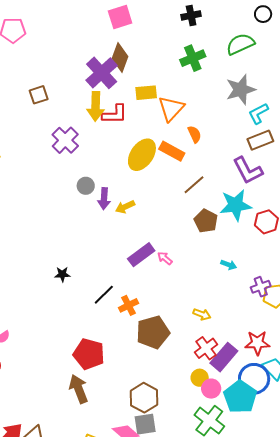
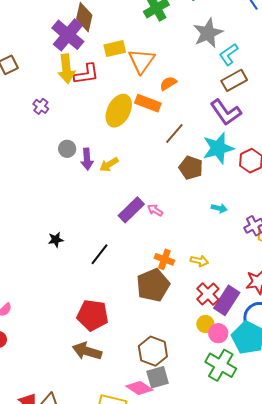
orange semicircle: (195, 134) -> (168, 83), turned -90
purple cross: (65, 140) -> (41, 106), size x0.6
orange cross: (128, 305) -> (164, 259), moved, turned -36
brown arrow: (79, 389) -> (87, 351), turned -44

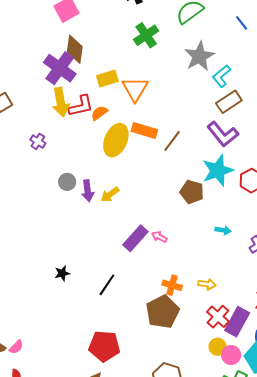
orange semicircle: (168, 83) -> (99, 113), moved
brown line: (174, 133) -> (172, 141), moved

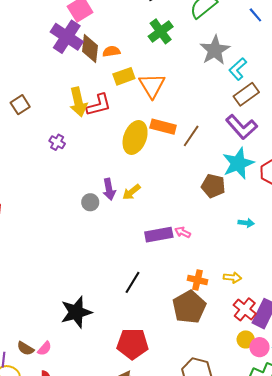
purple cross: (60, 68) -> (67, 37), moved
orange semicircle: (99, 113) -> (111, 51), moved, turned 30
gray circle: (67, 182) -> (90, 202), moved
purple rectangle: (135, 238) -> (159, 235), turned 40
black star: (62, 273) -> (76, 312), moved, size x2.0

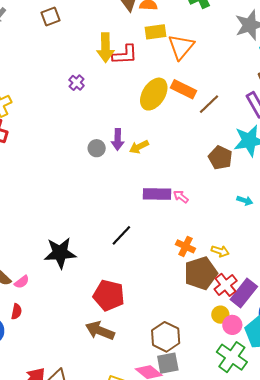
brown square: (20, 105) -> (51, 16), moved
brown pentagon: (189, 307) -> (201, 273), moved

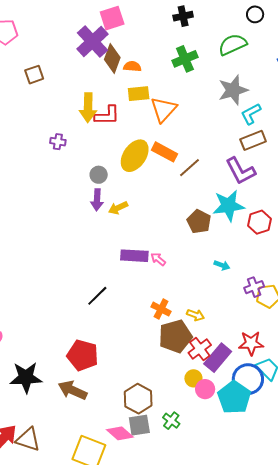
purple cross: (77, 83) -> (58, 142), turned -35
gray circle: (97, 148) -> (99, 175), moved
black star: (60, 253) -> (26, 377), moved
green cross: (232, 357) -> (171, 421), moved, size x0.6

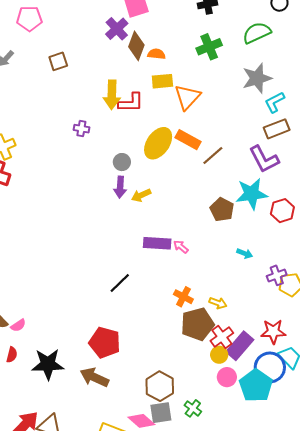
purple cross: (93, 42) -> (117, 29), size x0.7
yellow circle: (193, 378) -> (219, 355), moved

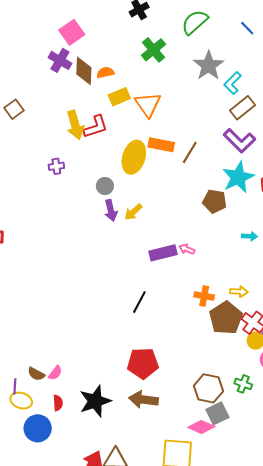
green cross: (193, 408) -> (243, 384), moved

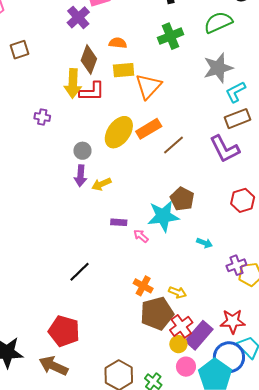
brown diamond: (84, 71) -> (89, 60), moved
orange rectangle: (161, 145) -> (149, 129), turned -60
cyan star: (238, 177) -> (163, 216), moved
purple rectangle: (163, 253) -> (119, 222), moved, size x0.6

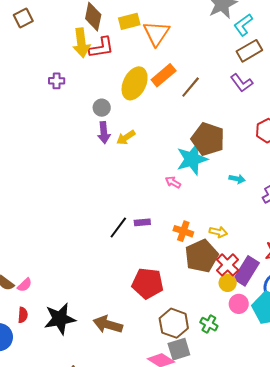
purple L-shape: (225, 149) -> (242, 83), size x0.7
brown pentagon: (182, 199) -> (208, 139), size x1.4
purple rectangle: (119, 222) -> (142, 222), moved
red pentagon: (64, 331) -> (148, 283), moved

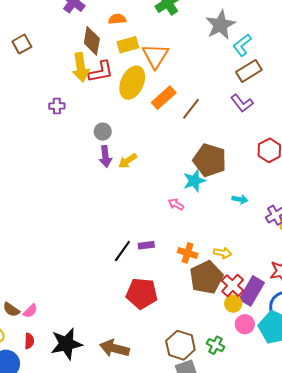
yellow ellipse: (135, 83) -> (132, 83), moved
cyan star: (192, 159) -> (194, 181), size x0.7
red pentagon: (148, 283) -> (142, 293), moved

